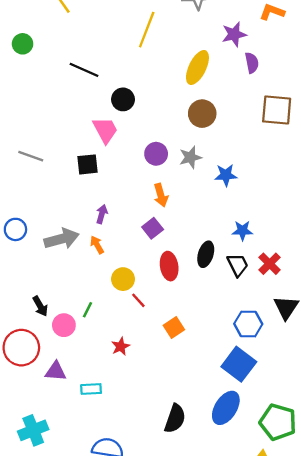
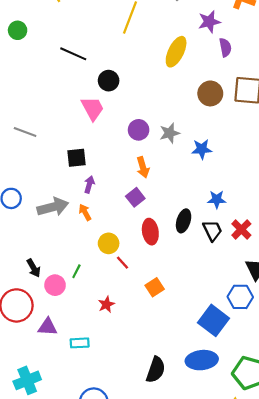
brown circle: (202, 114) -> (210, 93), moved
black square: (88, 164) -> (76, 158), moved
blue hexagon: (248, 324) -> (240, 297), moved
blue ellipse: (226, 408) -> (202, 360), turned 52

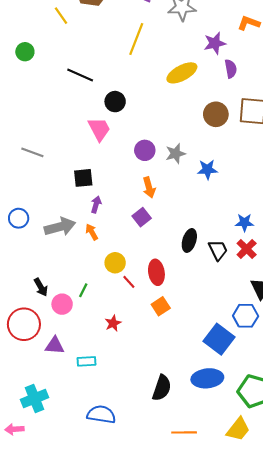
yellow ellipse: (176, 52) -> (182, 73), turned 36
blue star: (217, 199) -> (244, 222), moved
red ellipse: (150, 232) -> (156, 272), moved

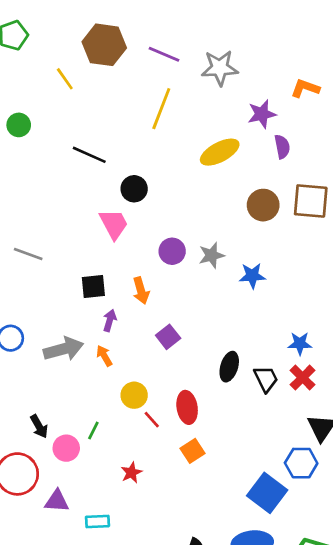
orange arrow: (149, 187) -> (141, 291), moved

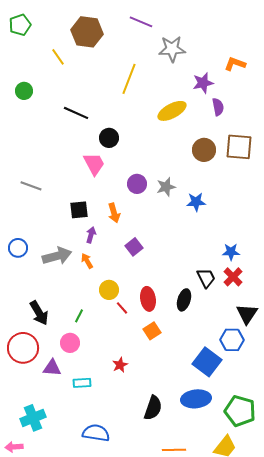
purple line: (164, 54) -> (141, 22), moved
black ellipse: (229, 367) -> (184, 300), moved
black arrow: (39, 426) -> (39, 313), size x1.4
pink circle: (66, 448) -> (70, 343), moved
red star: (131, 473) -> (120, 365), moved

